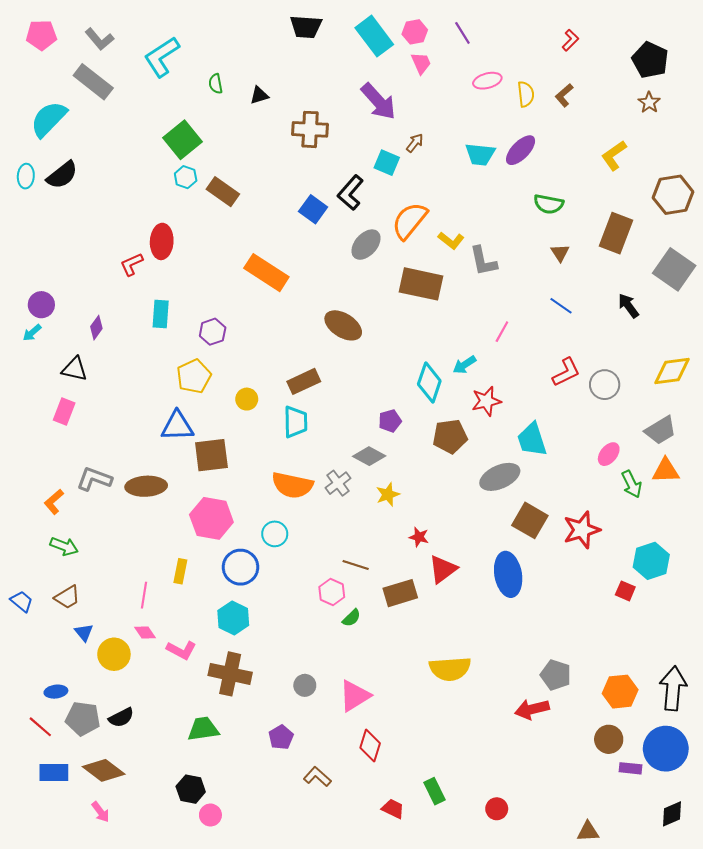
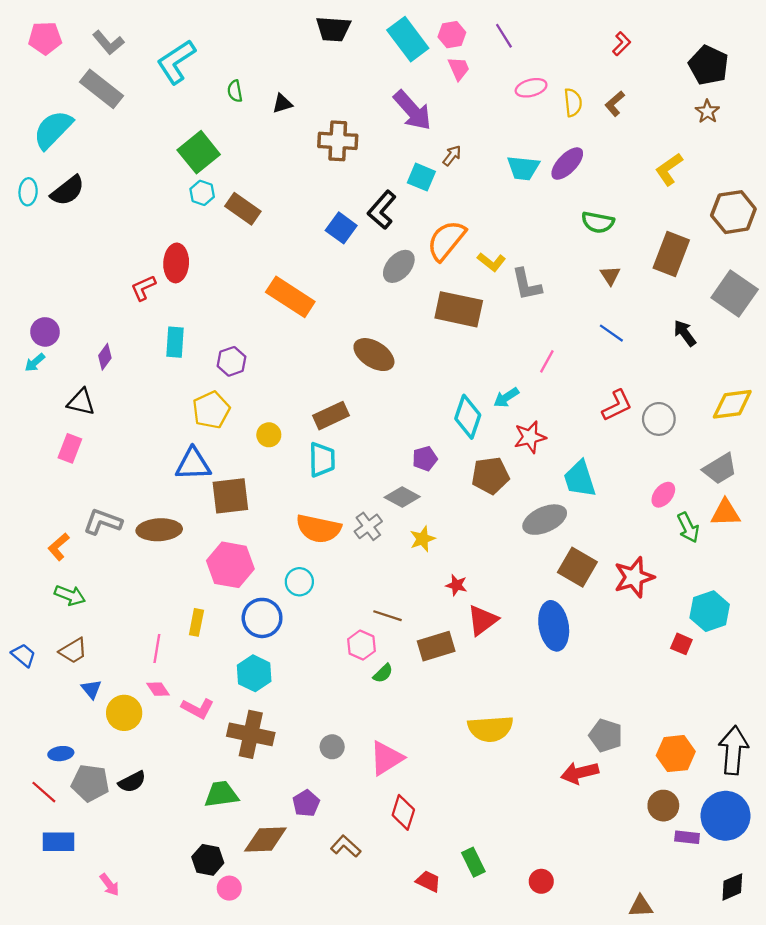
brown diamond: (104, 770) -> (265, 839), moved, turned -39

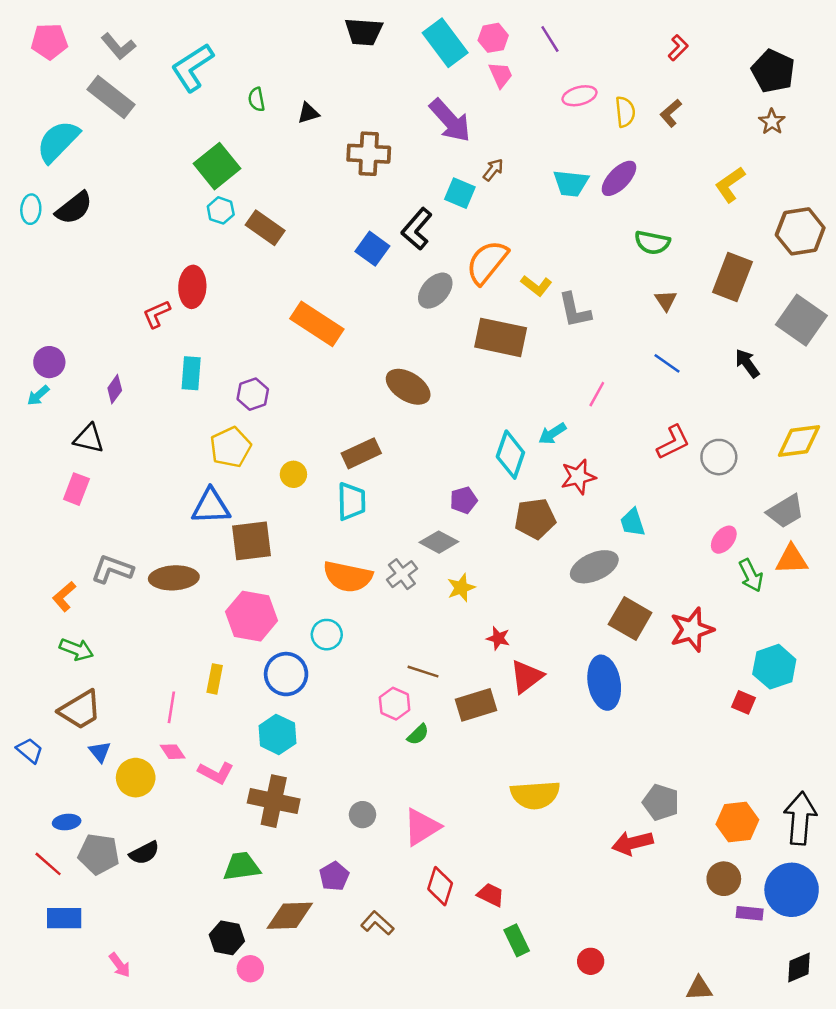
cyan trapezoid: (580, 479) -> (633, 522), size x0.7
brown trapezoid: (73, 651) -> (80, 710), size x1.4
blue trapezoid: (24, 655) -> (30, 750), moved
red trapezoid: (428, 881) -> (491, 895), moved

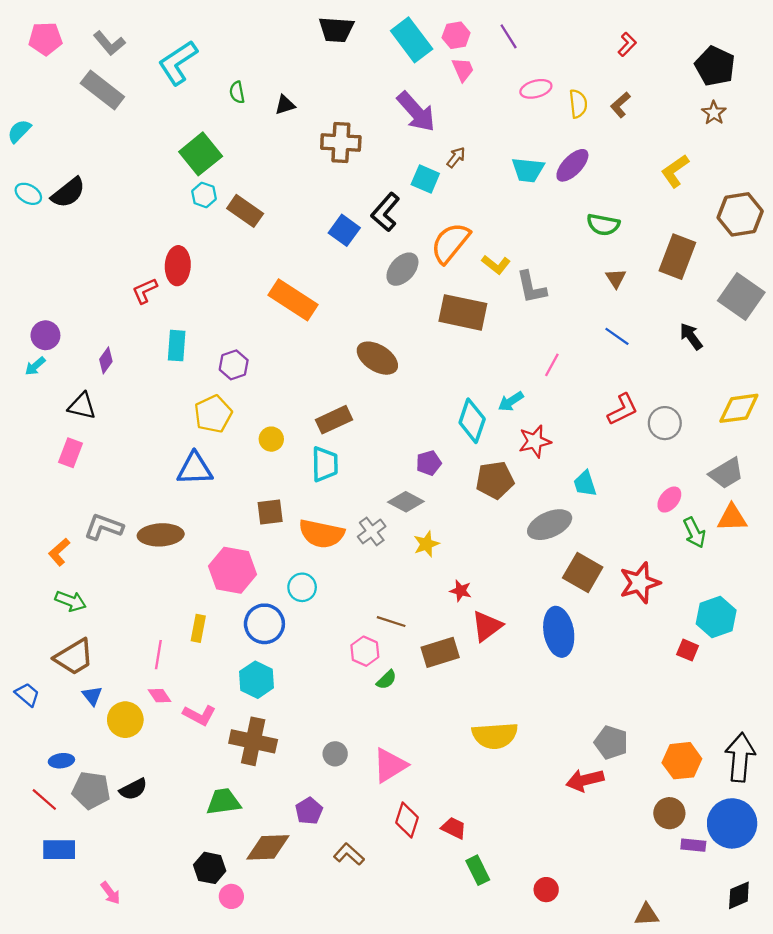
cyan semicircle: (58, 141) -> (19, 131), moved, size x0.6
cyan ellipse: (31, 209) -> (28, 194), turned -65
brown square: (252, 541) -> (270, 512), moved, size x0.7

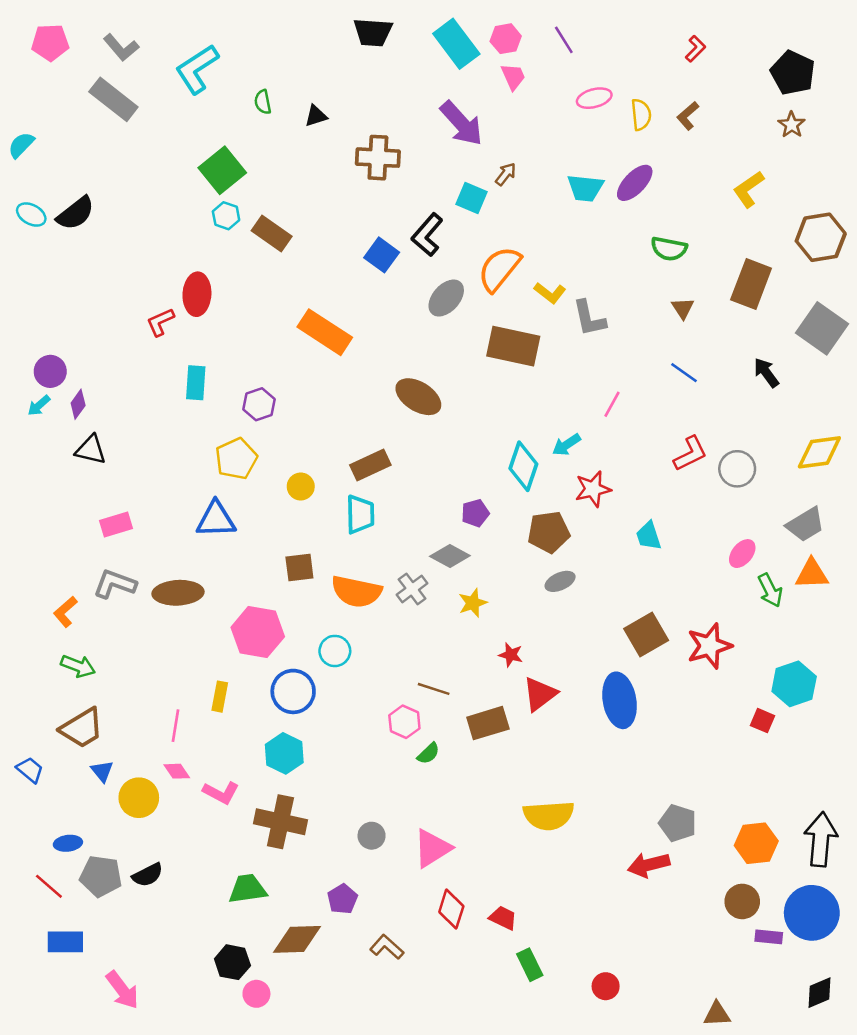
purple diamond: (106, 360) -> (78, 404), moved
pink rectangle: (71, 453) -> (116, 524), moved, turned 52
gray ellipse: (550, 525) -> (560, 581), moved, size x0.6
brown square: (583, 573) -> (646, 635), turned 30
pink arrow: (110, 893) -> (122, 990), size x1.5

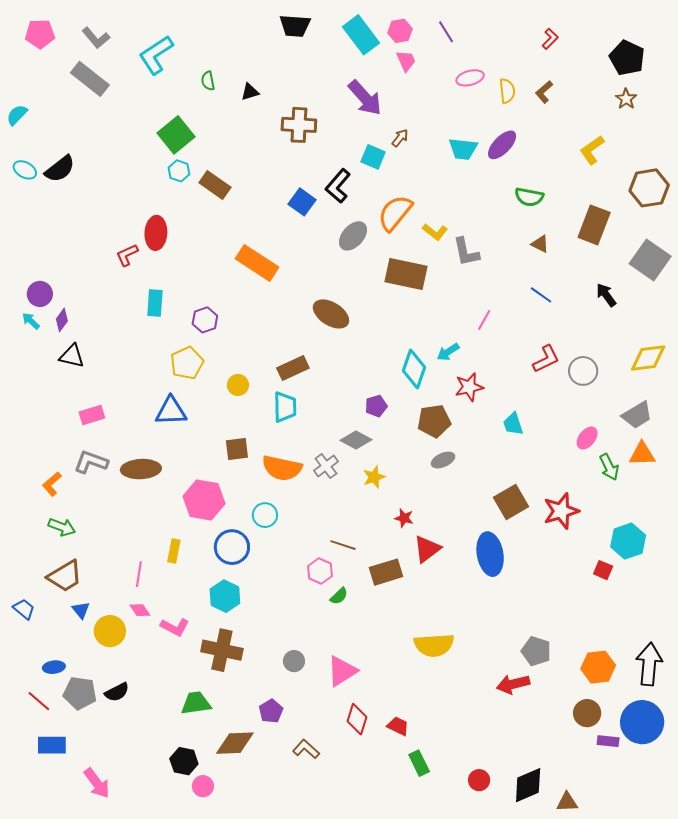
brown triangle: (683, 308) -> (540, 244), turned -30
cyan arrow: (39, 406) -> (31, 321), turned 84
black diamond: (819, 993) -> (528, 785), moved, size x1.4

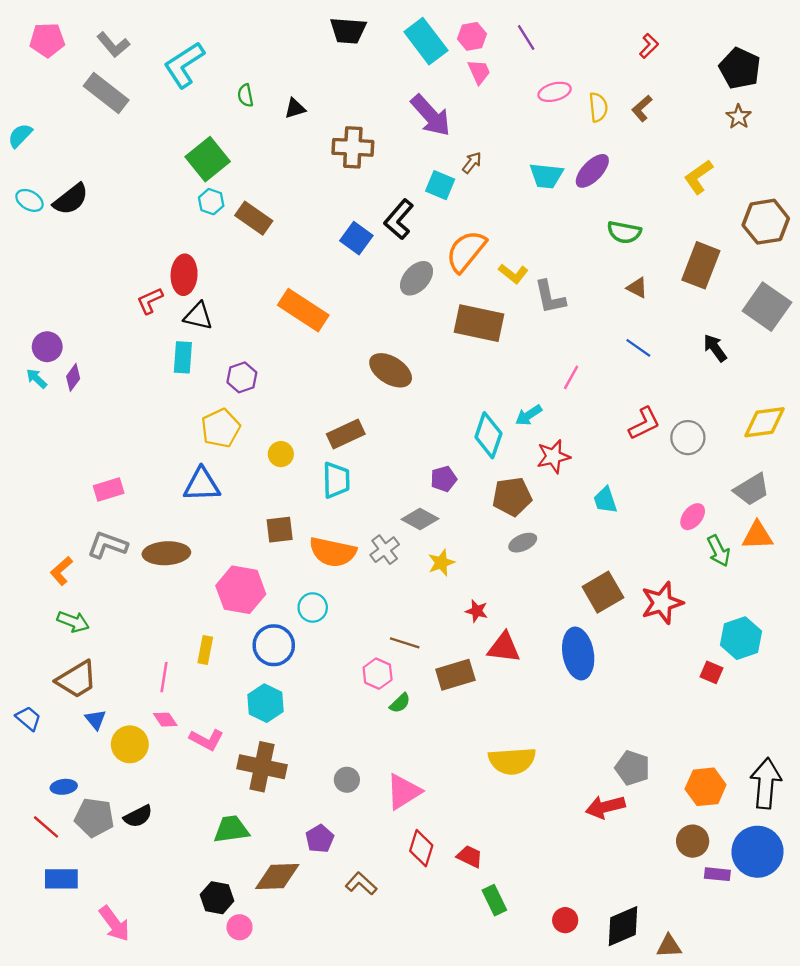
black triangle: (72, 356) -> (198, 316), moved
red triangle: (427, 549) -> (504, 648), turned 44

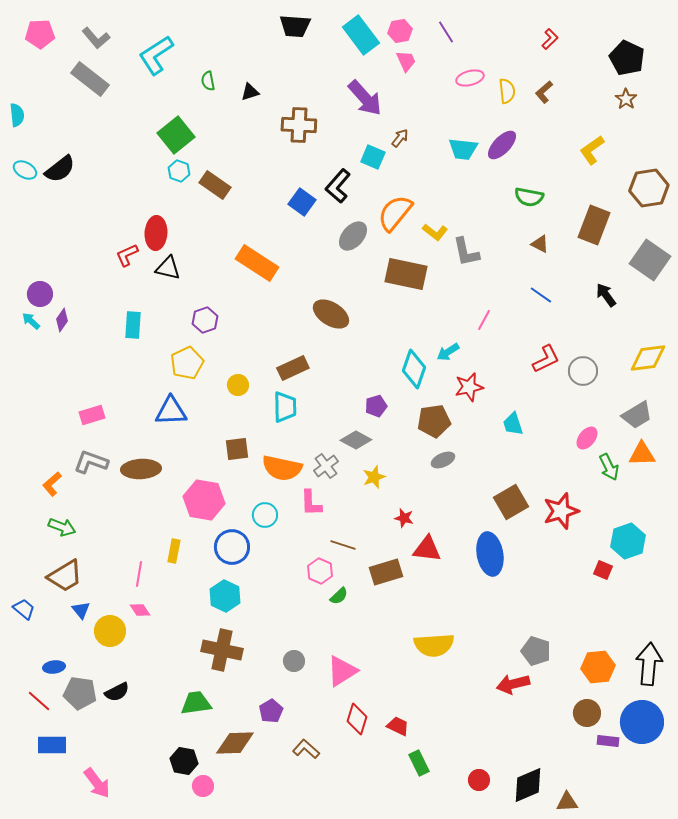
cyan semicircle: (20, 136) -> (17, 115), turned 130
cyan rectangle: (183, 357) -> (133, 325), moved
pink L-shape: (206, 740) -> (311, 503), moved, turned 60

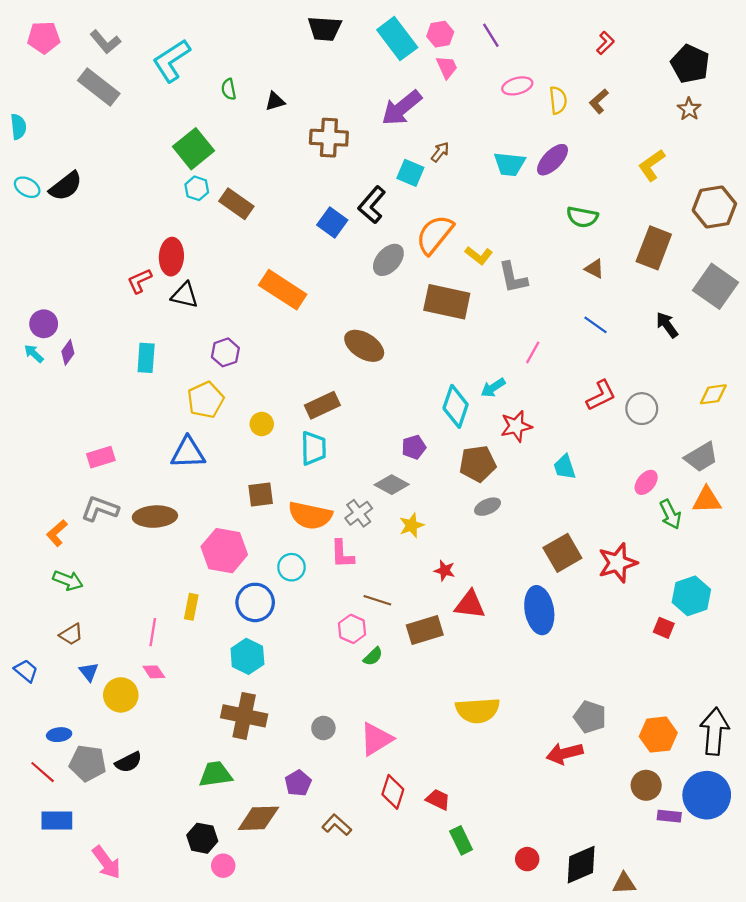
purple arrow: (365, 98) -> (402, 108), turned 93
yellow diamond: (648, 358) -> (713, 394), size x0.7
brown trapezoid: (65, 576) -> (71, 634), size x0.6

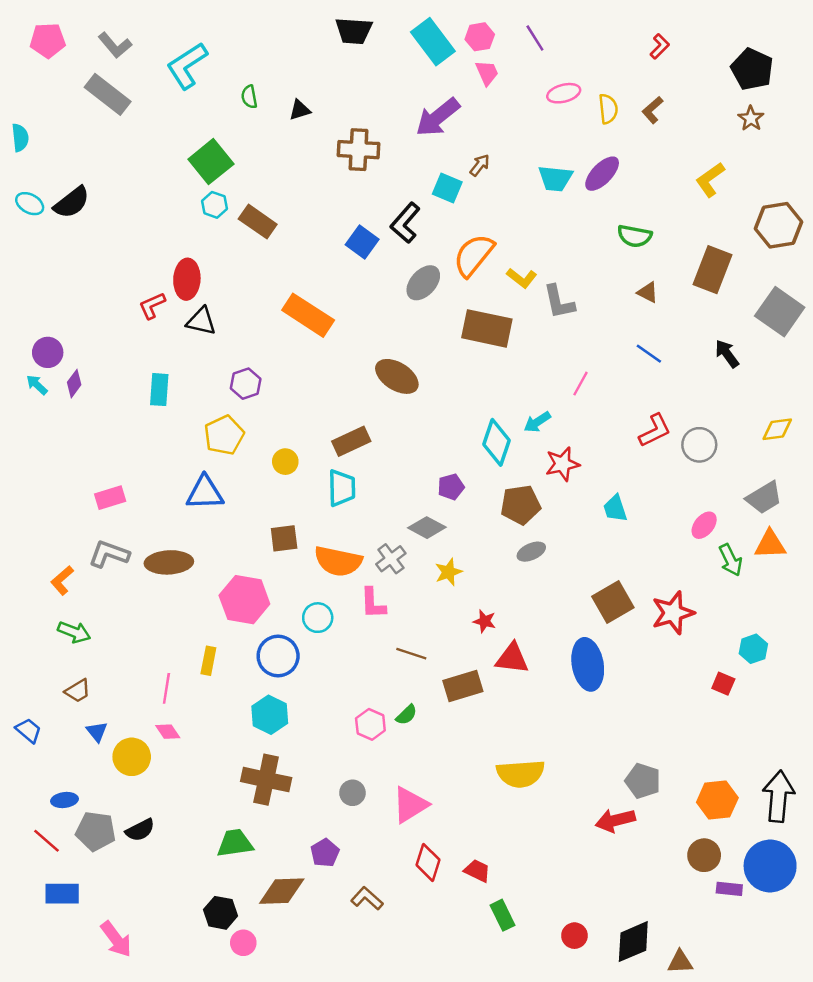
cyan hexagon: (691, 596) -> (753, 649), size x0.7
pink hexagon: (352, 629) -> (370, 724), moved

